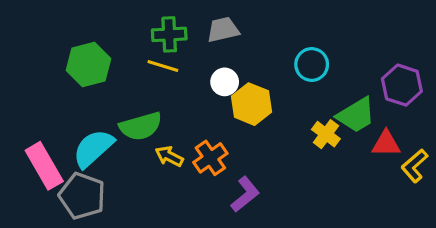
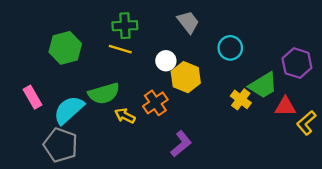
gray trapezoid: (223, 30) -> (188, 22), moved, turned 65
orange cross: (210, 158) -> (155, 103), moved
pink rectangle: (44, 166) -> (32, 97), moved, size x0.7

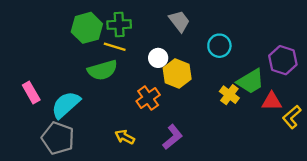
green hexagon: (65, 48) -> (87, 28), moved
green semicircle: (104, 94) -> (102, 70), moved
yellow arrow: (125, 116) -> (125, 137), moved

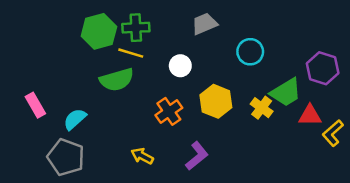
gray trapezoid: (179, 21) -> (204, 24), turned -75
yellow hexagon: (177, 74) -> (216, 101), moved
cyan semicircle: (66, 105) -> (75, 119), size x0.7

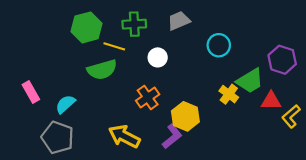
green cross: (136, 28) -> (134, 24), moved
yellow hexagon: (216, 101) -> (185, 116), moved
yellow arrow: (142, 156) -> (124, 136), size x1.6

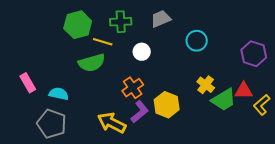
green trapezoid: (250, 81) -> (224, 100), moved
cyan semicircle: (65, 104) -> (59, 94), turned 54
purple L-shape: (172, 136) -> (140, 112), moved

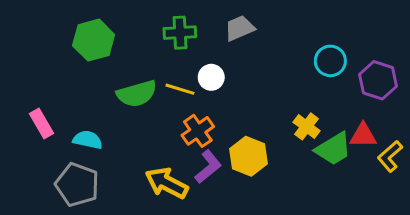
green hexagon: (78, 25) -> (94, 40), moved
cyan circle: (197, 41) -> (330, 61), moved
yellow line: (103, 42) -> (180, 89), moved

